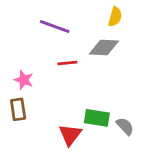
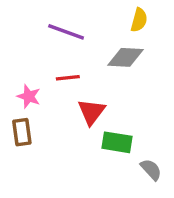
red line: (67, 63) -> (68, 78), moved
gray semicircle: (125, 126) -> (151, 169), moved
red triangle: (70, 135) -> (92, 112), moved

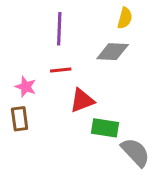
purple line: (66, 32) -> (59, 29), turned 72
red triangle: (92, 112) -> (82, 100), turned 32
gray semicircle: (151, 169) -> (135, 152), size x1.5

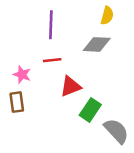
green rectangle: (105, 128) -> (90, 110), turned -65

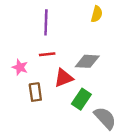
gray diamond: (97, 44) -> (87, 61), moved
brown rectangle: (17, 102) -> (35, 92), moved

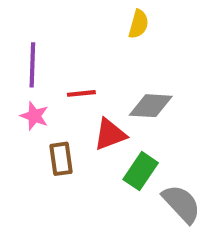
yellow semicircle: (97, 14) -> (139, 24), moved
purple line: (46, 22) -> (32, 65), moved

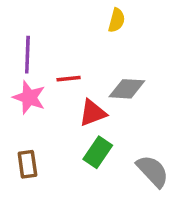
pink star: (34, 116) -> (29, 97), size x1.4
brown rectangle: (61, 159) -> (27, 164), moved
green rectangle: (141, 171) -> (98, 152), moved

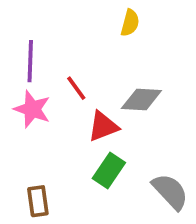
red line: (69, 79) -> (76, 88), turned 60
brown rectangle: (27, 164) -> (38, 201), moved

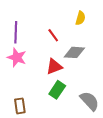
yellow semicircle: (130, 23) -> (80, 18), moved
red line: (76, 88) -> (53, 35), moved

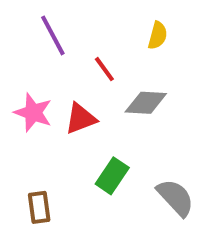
purple line: (16, 32) -> (53, 35), moved, turned -30
red triangle: (54, 67) -> (81, 118), moved

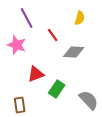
pink star: (33, 113) -> (17, 45), moved
red triangle: (81, 118) -> (36, 74), moved

